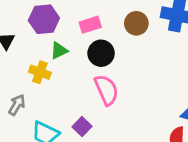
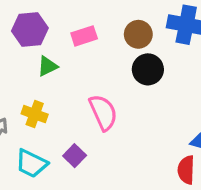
black circle: (101, 53) -> (148, 69), moved
yellow cross: (40, 72) -> (35, 114), moved

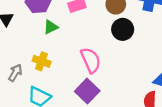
purple square: (75, 156) -> (87, 91), moved, size x1.5

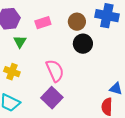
green triangle: (51, 27) -> (20, 42), turned -32

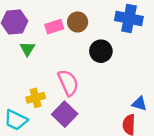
brown circle: (77, 22) -> (78, 22), moved
yellow cross: (12, 72) -> (36, 98), moved, turned -35

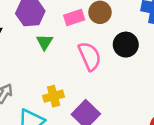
pink semicircle: (68, 83) -> (90, 56), moved

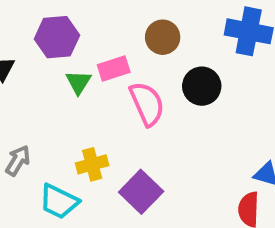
pink rectangle: (74, 17) -> (114, 68), moved

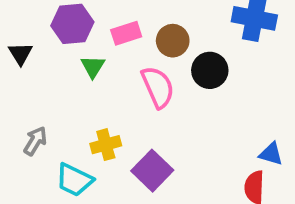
brown circle: (163, 37) -> (173, 41), moved
pink rectangle: (114, 68) -> (126, 33), moved

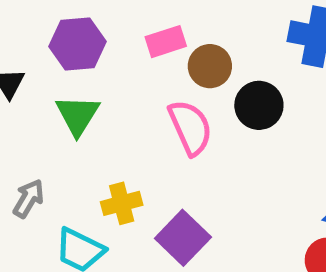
pink rectangle: (126, 33) -> (166, 42), moved
green triangle: (93, 67) -> (78, 115), moved, size x1.4

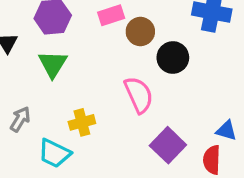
pink semicircle: (190, 127) -> (139, 95), moved
purple square: (183, 238) -> (168, 145), moved

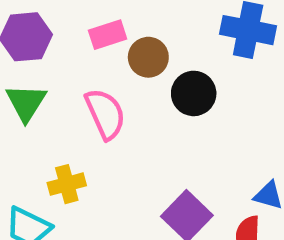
pink semicircle: (139, 95) -> (105, 114), moved

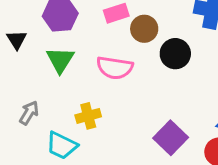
pink semicircle: (105, 114) -> (115, 68), turned 123

